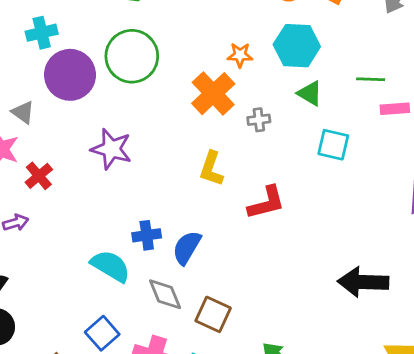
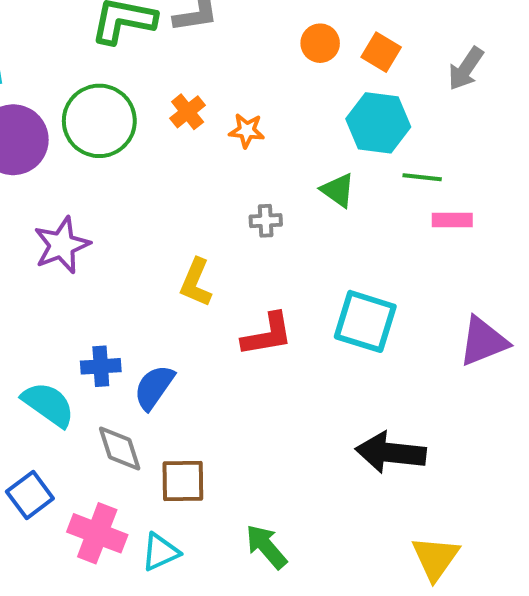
cyan hexagon: (297, 46) -> (378, 123), moved
orange cross: (213, 94) -> (188, 112), moved, size x0.6
cyan square: (333, 145) -> (365, 321), moved, size x1.4
purple star: (111, 149) -> (62, 245), turned 30
brown square: (213, 314) -> (183, 481), turned -30

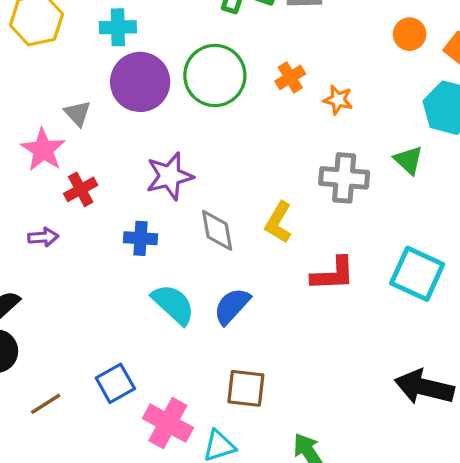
gray cross: (266, 221) -> (344, 178), size x1.8
blue cross: (101, 366) -> (141, 238), moved
cyan semicircle: (48, 404) -> (173, 304), moved
gray diamond: (120, 449) -> (217, 230), moved

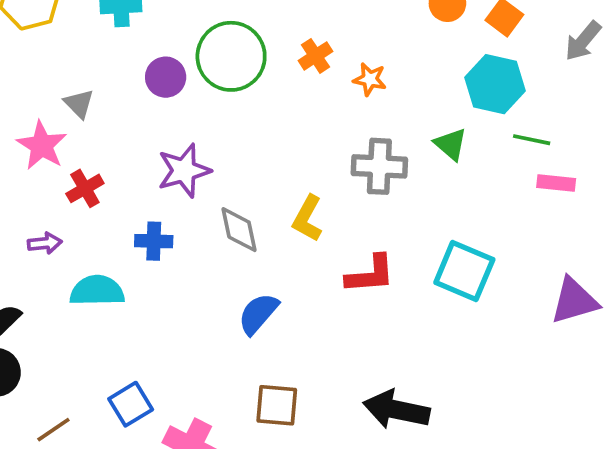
purple circle: (140, 82) -> (166, 77), moved, size x0.6
cyan semicircle: (173, 304) -> (97, 291), moved, turned -42
black arrow: (424, 387) -> (396, 410), moved

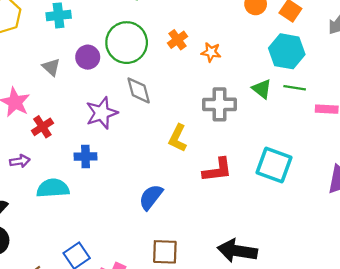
gray triangle: (79, 104) -> (51, 67), moved
green line: (532, 140) -> (295, 88), moved
gray diamond: (239, 230) -> (139, 90), moved

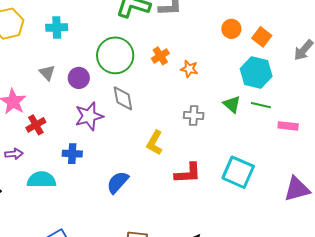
purple circle: (88, 57) -> (79, 78), moved
gray cross: (219, 104) -> (194, 116), size x0.7
blue semicircle: (151, 197) -> (118, 182), moved

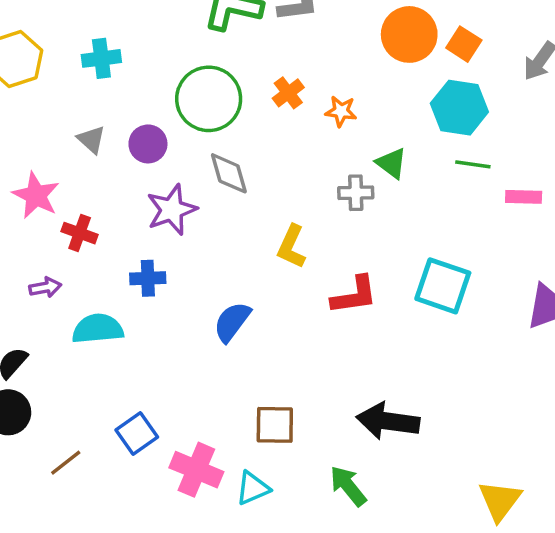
orange circle: (231, 29) -> (409, 34), size x1.6
green triangle: (232, 104) -> (392, 163), moved
red cross: (36, 125) -> (80, 233), turned -36

